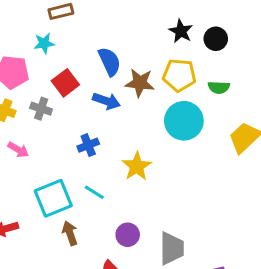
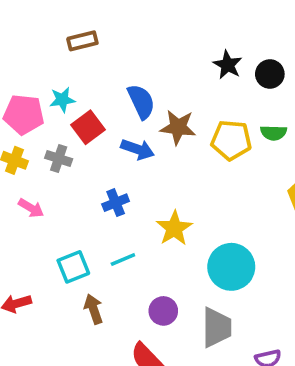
cyan star: (44, 43) -> (62, 100), moved
yellow pentagon: (179, 75) -> (231, 140), moved
cyan circle: (184, 121) -> (231, 267), moved
cyan line: (94, 192) -> (123, 260), turned -55
cyan square: (53, 198) -> (73, 267), size x0.7

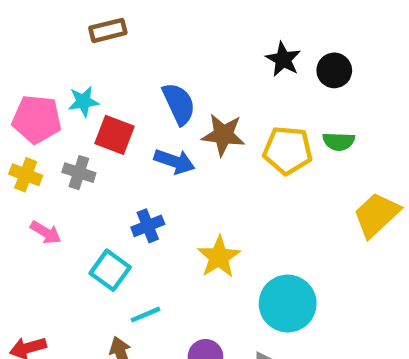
red square: (88, 127) -> (114, 135), turned -32
cyan line: (123, 260) -> (146, 315), moved
cyan square: (73, 267) -> (110, 270), moved, turned -32

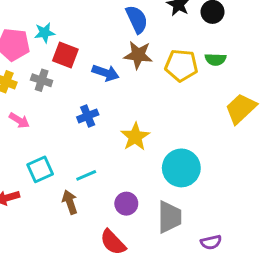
blue semicircle: (179, 104) -> (137, 19), moved
cyan square: (110, 270) -> (40, 169), moved, turned 30

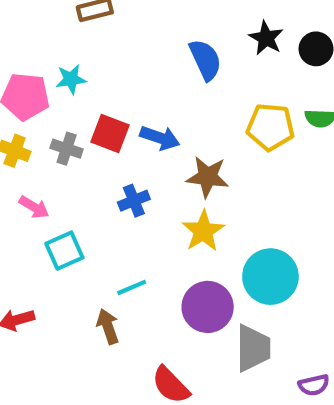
red square: (65, 55) -> (110, 133), moved
brown star: (138, 55) -> (208, 177), moved
cyan square: (40, 169) -> (64, 251), moved
purple circle: (126, 204) -> (208, 307), moved, size x1.5

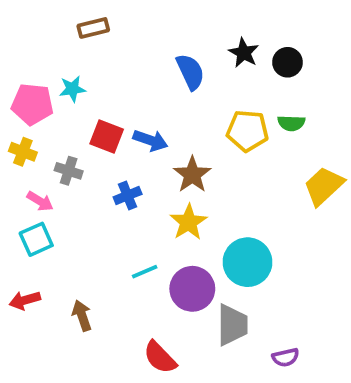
gray cross: (67, 149) -> (69, 171), moved
brown star: (208, 177) -> (192, 175), turned 30
cyan square: (64, 251) -> (36, 239), moved
cyan line: (132, 287) -> (145, 272), moved
brown arrow: (108, 326) -> (82, 315), moved

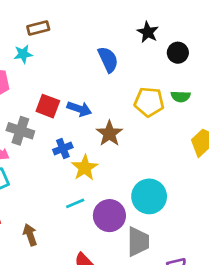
black star: (244, 53) -> (148, 32), moved
cyan star: (72, 89) -> (23, 54), moved
gray cross: (69, 171) -> (20, 131), size x1.4
yellow star: (188, 222) -> (85, 168), moved

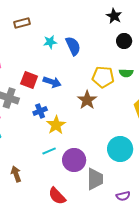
black star: (148, 32) -> (114, 16), moved
cyan star: (23, 54) -> (50, 42), moved
brown star: (109, 133) -> (87, 100), moved
cyan circle: (149, 196) -> (120, 149), moved

